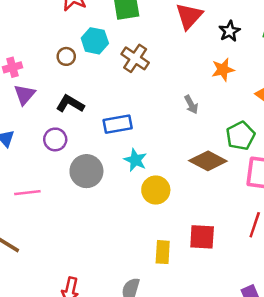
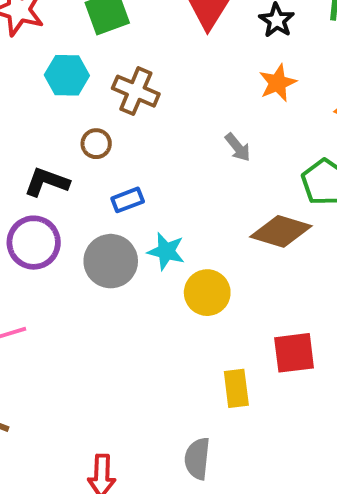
brown circle: (66, 56) -> (96, 144), moved
blue rectangle: (118, 124) -> (128, 200), size x0.7
purple circle: (55, 139) -> (34, 243), size x1.4
gray circle: (86, 171) -> (111, 261), moved

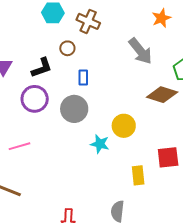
gray arrow: (238, 147) -> (140, 51), size x1.8
black L-shape: (47, 182) -> (42, 68), turned 140
blue rectangle: (128, 200) -> (83, 78), turned -70
cyan star: (166, 251) -> (100, 144), moved

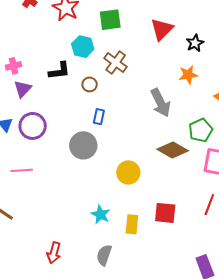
black L-shape: (42, 68) -> (59, 71), moved
purple circle: (35, 99) -> (33, 126), moved
cyan star: (100, 144) -> (101, 214), moved

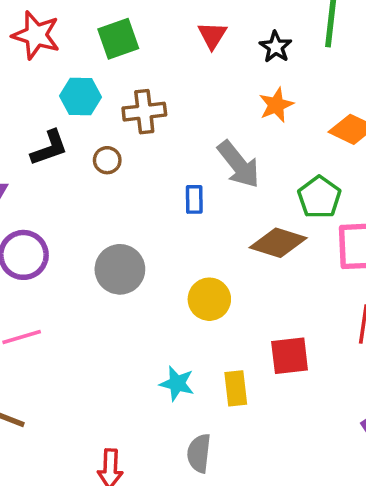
red triangle: (162, 29) -> (212, 35), size x0.7
brown cross: (116, 63) -> (144, 112), turned -30
blue rectangle: (99, 117) -> (194, 199), moved

